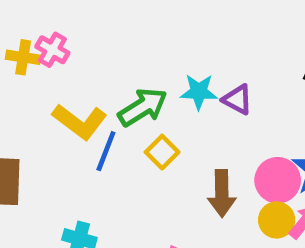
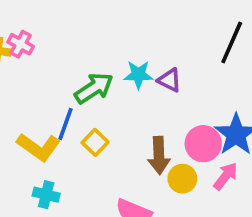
yellow L-shape: (80, 122) -> (39, 147), moved
yellow square: (162, 152) -> (95, 142), moved
yellow circle: (277, 220) -> (182, 179), moved

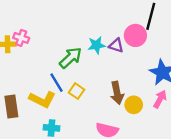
blue line: (65, 124) -> (57, 83), turned -42
pink circle: (203, 144) -> (135, 35), moved

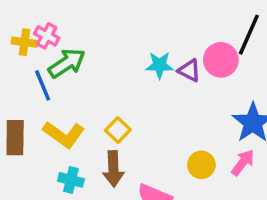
green arrow: (71, 58) -> (67, 63), moved
blue line: (57, 83) -> (43, 85), moved
brown arrow: (117, 93) -> (113, 169), moved

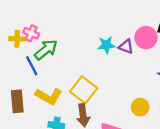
yellow square: (118, 130) -> (84, 90), size x1.6

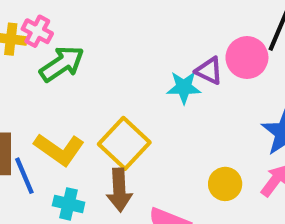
cyan star: (106, 45) -> (184, 87), moved
blue line: (32, 66) -> (24, 176), moved

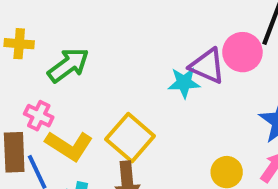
pink cross: (37, 31) -> (39, 116), moved
purple triangle: (209, 71) -> (207, 66), size x1.4

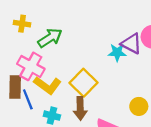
pink cross: (39, 116) -> (31, 66), size x1.6

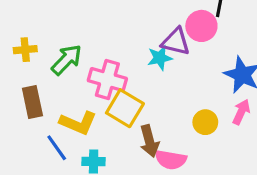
pink cross: (31, 66) -> (107, 80), moved
brown rectangle: (15, 87) -> (32, 102), moved
brown arrow: (80, 108) -> (149, 141), moved

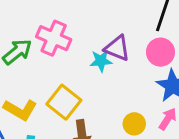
pink circle: (201, 26) -> (160, 52), moved
pink cross: (107, 80) -> (54, 38), moved

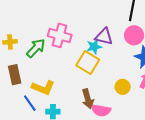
yellow square: (64, 102) -> (88, 63), moved

